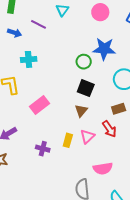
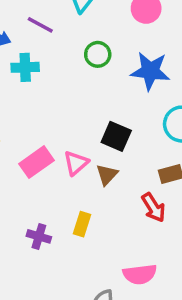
cyan cross: (29, 59) -> (25, 67), moved
green circle: (84, 62) -> (98, 54), moved
pink triangle: (87, 137) -> (76, 163), moved

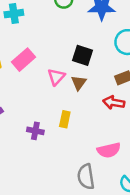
pink rectangle: (36, 162) -> (23, 60), moved
red arrow: (153, 208) -> (114, 103), turned 138

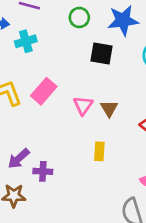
black square: (82, 55) -> (102, 54), moved
purple cross: (35, 131) -> (43, 171), moved

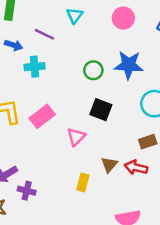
green circle: (79, 17) -> (93, 70), moved
black square: (102, 54) -> (101, 110), moved
brown triangle: (109, 108) -> (109, 165), moved

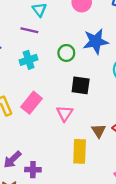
purple line: (44, 34) -> (29, 30), moved
cyan cross: (35, 67) -> (29, 60), moved
yellow rectangle: (83, 182) -> (80, 151), size x1.5

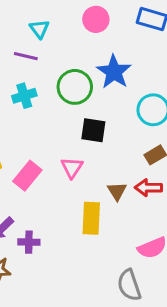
blue star: (96, 41) -> (114, 72), turned -30
green circle: (66, 53) -> (75, 87), size x1.5
pink rectangle: (32, 103) -> (27, 176), moved

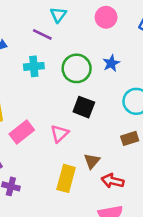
blue star: (114, 72) -> (111, 63), size x0.6
red arrow: (148, 188) -> (113, 181), moved

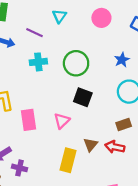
purple line: (42, 34) -> (35, 33), moved
blue star: (111, 63) -> (122, 60), moved
pink rectangle: (22, 132) -> (28, 120), turned -60
red arrow: (113, 181) -> (115, 147), moved

